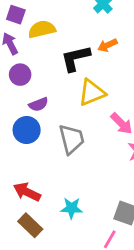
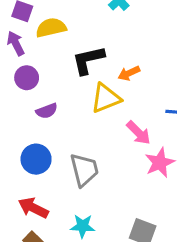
orange arrow: (107, 45) -> (129, 73), moved
blue circle: (27, 130) -> (36, 159), moved
gray trapezoid: (72, 139) -> (84, 170), moved

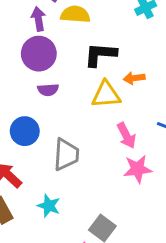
purple circle: (27, 78) -> (39, 54), size x1.5

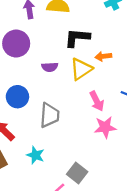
purple circle: (39, 54) -> (16, 44), moved
purple semicircle: (48, 90) -> (50, 67), moved
yellow triangle: (106, 95) -> (81, 69), turned -30

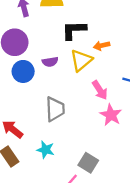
blue circle: (17, 97) -> (23, 71), moved
pink star: (105, 127) -> (111, 115), turned -30

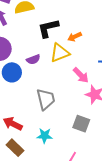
yellow triangle: (81, 60) -> (60, 53), turned 30
gray square: (88, 163) -> (81, 124), moved

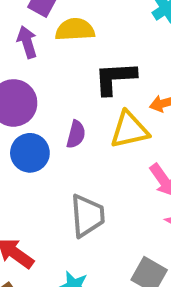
purple semicircle: (33, 59) -> (76, 134), turned -64

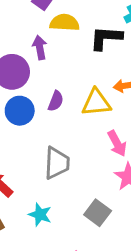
purple arrow: (27, 42) -> (40, 47), moved
black L-shape: (115, 78) -> (106, 38), moved

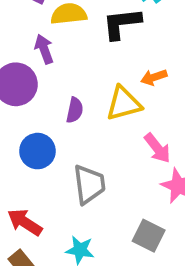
blue circle: (20, 111) -> (37, 151), moved

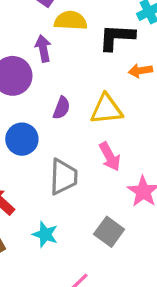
orange arrow: (154, 77) -> (140, 71), moved
pink arrow: (157, 148) -> (110, 157), moved

